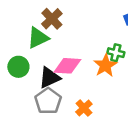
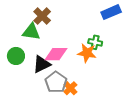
green triangle: (38, 38) -> (31, 32), turned 36
orange star: (105, 65) -> (87, 53), turned -30
gray pentagon: (48, 101) -> (56, 82), moved

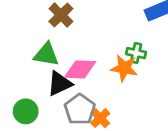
green triangle: (31, 32) -> (46, 54), moved
green circle: (16, 56) -> (26, 111), moved

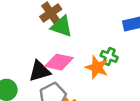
green triangle: (46, 54) -> (62, 26), moved

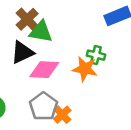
black triangle: (39, 71) -> (22, 52), moved

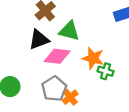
green triangle: (41, 32) -> (69, 31), moved
green cross: (96, 55) -> (106, 71), moved

